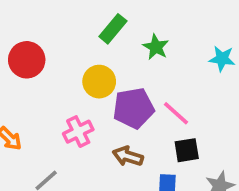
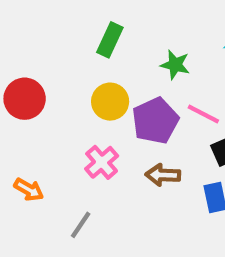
green star: (156, 47) -> (175, 65), moved

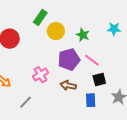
green rectangle: (110, 40) -> (40, 18), moved
yellow circle: (110, 102) -> (56, 31), moved

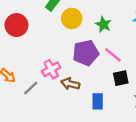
brown arrow: (68, 85) -> (70, 84), moved
blue rectangle: (91, 100) -> (98, 101), moved
gray line: (26, 102) -> (31, 88), moved

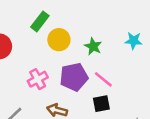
pink cross: (51, 69) -> (38, 79), moved
black square: (121, 78) -> (101, 104), moved

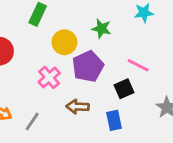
yellow circle: (59, 40) -> (64, 42), moved
pink line: (103, 79) -> (138, 65), moved

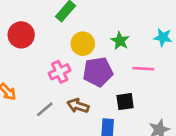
pink line: (138, 65) -> (143, 69), moved, turned -40
gray line: (32, 121) -> (45, 109), moved

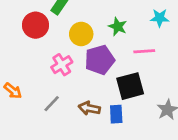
red circle: (21, 35) -> (36, 25), moved
black square: (125, 102) -> (130, 86), size x1.5
brown arrow: (78, 106) -> (89, 108), moved

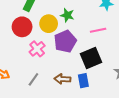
red circle: (36, 25) -> (22, 27), moved
green star: (118, 27) -> (67, 15), moved

